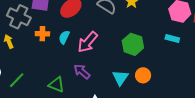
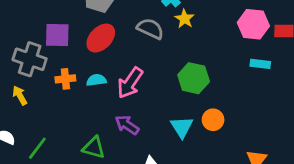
cyan semicircle: (64, 37) -> (96, 80), turned 64
cyan rectangle: (172, 39) -> (260, 64), moved

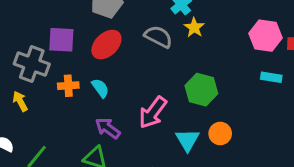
cyan semicircle: (96, 80) -> (100, 88), turned 60
pink arrow: (130, 83) -> (153, 112), moved
purple arrow: (127, 125) -> (108, 128), moved

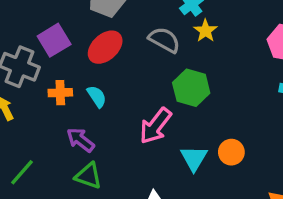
purple square: (61, 40) -> (54, 40), turned -36
green hexagon: (201, 90) -> (191, 88), moved
purple arrow: (108, 128) -> (80, 140), moved

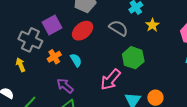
yellow star: (205, 31) -> (152, 25), moved
orange cross: (60, 93) -> (54, 57), turned -32

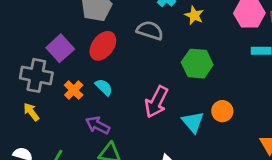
green hexagon: (133, 58) -> (197, 64), moved

